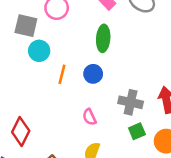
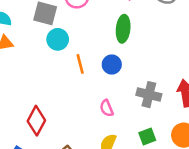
orange line: (62, 74) -> (80, 64), turned -30
green square: (137, 131) -> (147, 136), moved

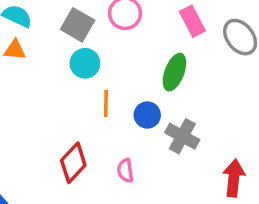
gray cross: (149, 95) -> (182, 136), moved
red diamond: (36, 121) -> (73, 163), moved

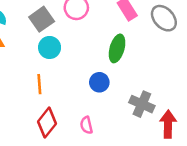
gray square: (78, 25) -> (42, 19), turned 30
orange line: (106, 103) -> (39, 84), moved
gray cross: (182, 136) -> (142, 104), moved

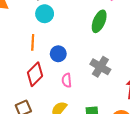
blue circle: (99, 82) -> (58, 54), moved
gray cross: (142, 104) -> (100, 67), moved

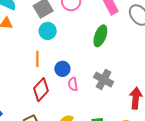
pink semicircle: (67, 80) -> (73, 84), moved

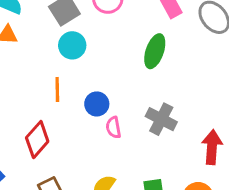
red diamond: (41, 90) -> (37, 139), moved

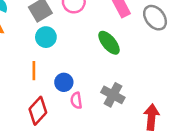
green ellipse: (155, 51) -> (109, 43), turned -60
red diamond: (37, 139) -> (38, 111), moved

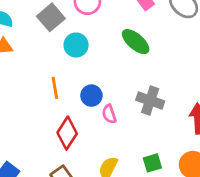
cyan circle: (46, 37) -> (76, 45), moved

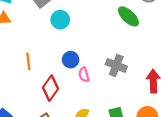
green ellipse: (136, 42) -> (128, 16), moved
orange line: (55, 88) -> (28, 61), moved

